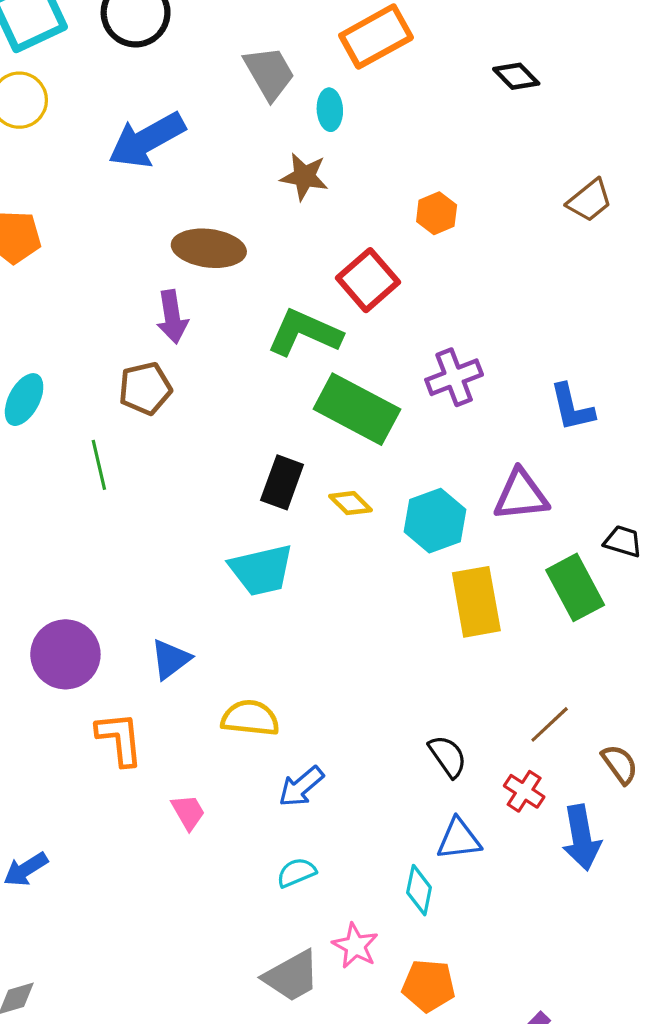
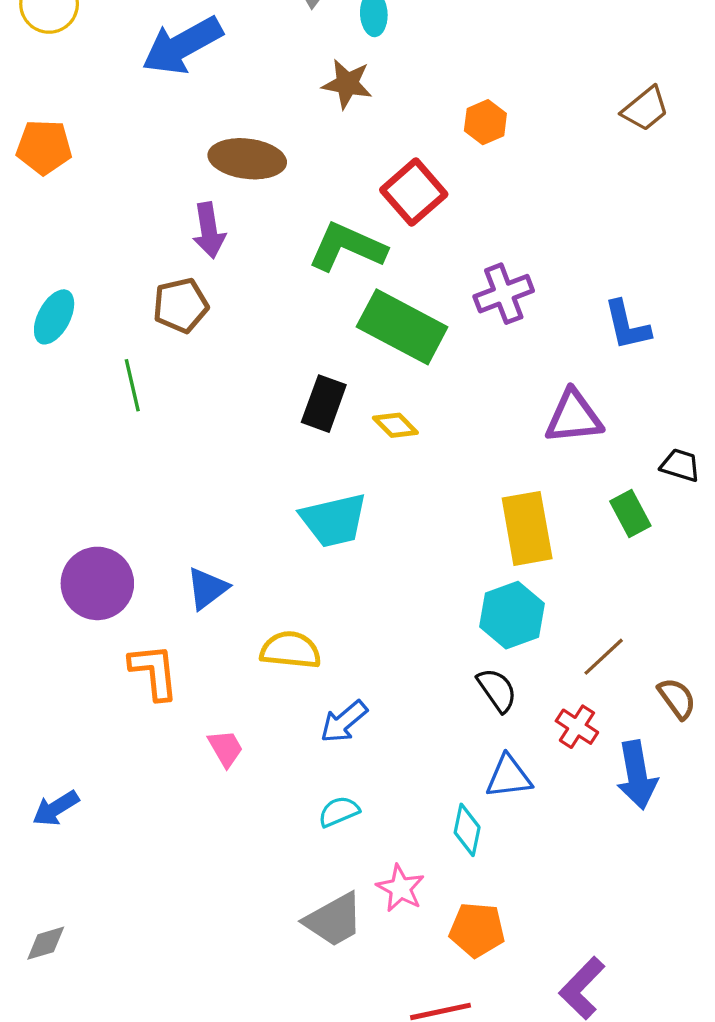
cyan hexagon: (435, 521) -> (512, 615), moved
cyan trapezoid: (261, 570) -> (334, 520), moved
green rectangle: (575, 587) -> (630, 513), size x0.7

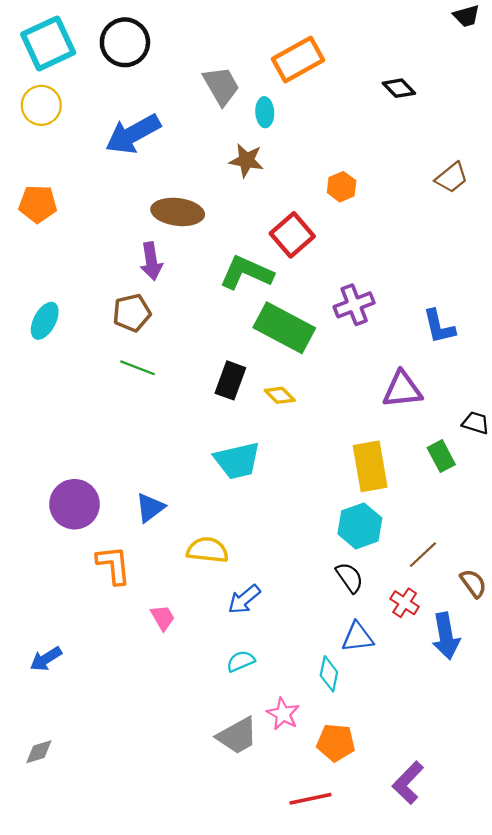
green line: (132, 385) -> (138, 368), moved, turned -56

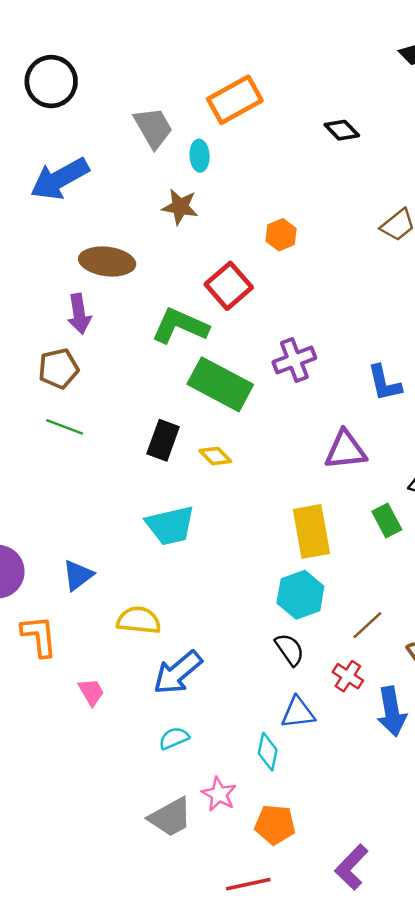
blue arrow: (244, 599) -> (178, 673), size x1.4

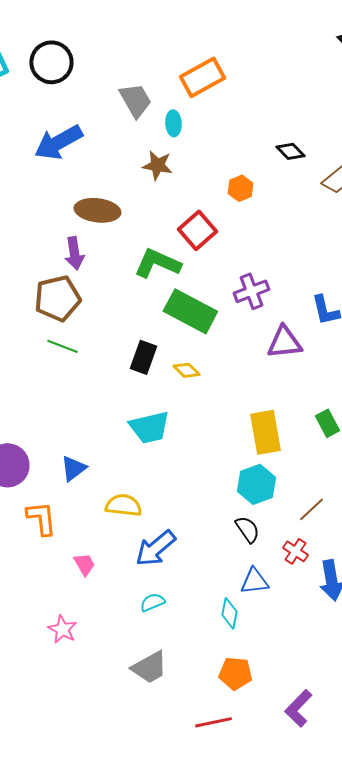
black diamond: (342, 130) -> (290, 151), moved
brown pentagon: (58, 369) -> (57, 298), size x1.4
purple triangle: (345, 450) -> (284, 342), moved
pink star: (219, 794) -> (62, 629), moved

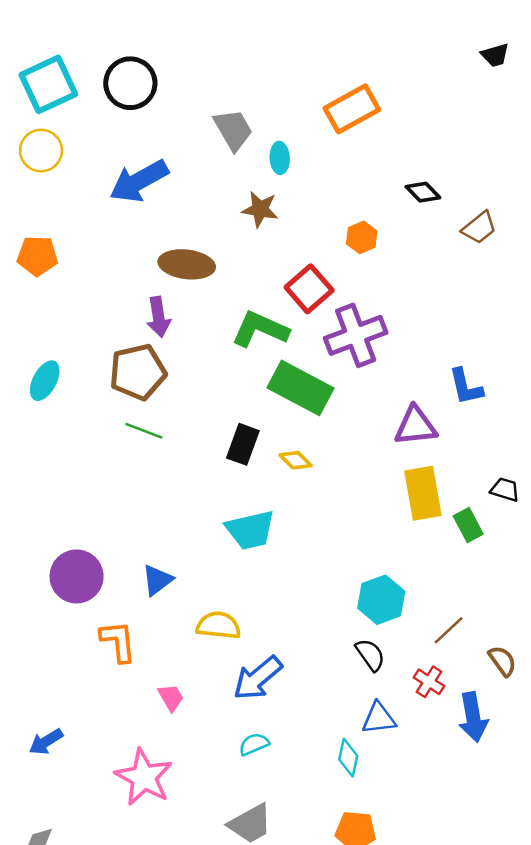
orange rectangle: (202, 77) -> (352, 109), moved
purple cross: (251, 291) -> (356, 335), moved, size x1.4
yellow rectangle: (265, 432) -> (423, 493), moved
pink star: (62, 629) -> (144, 777), size x1.6

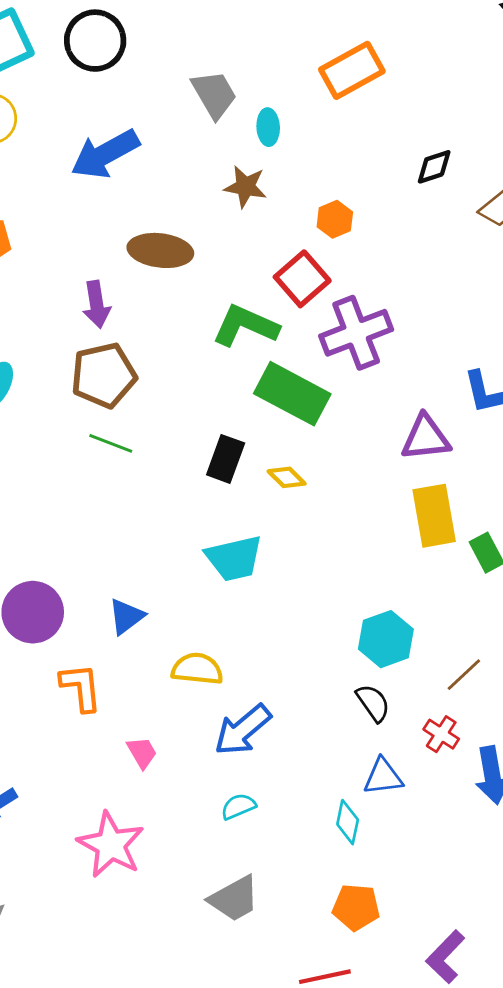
black diamond: (423, 192) -> (434, 167), turned -64
orange hexagon: (362, 237) -> (335, 219), moved
purple arrow: (159, 317) -> (97, 304), moved

